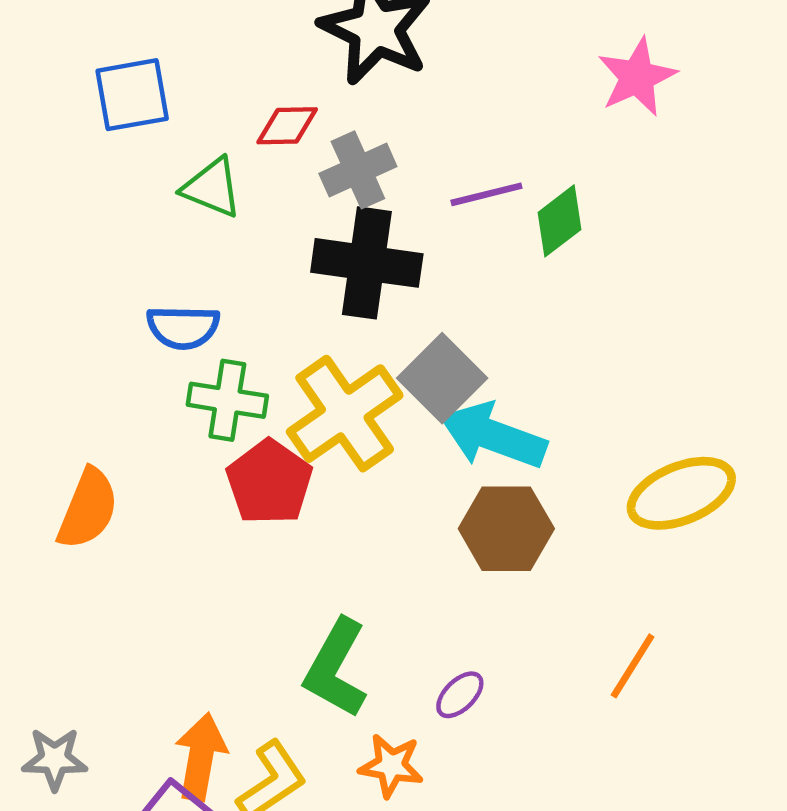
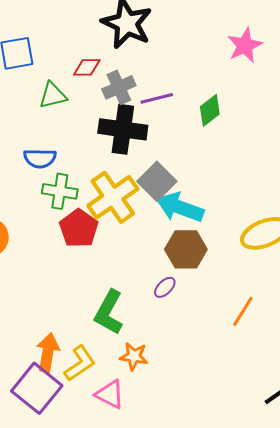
green triangle: (212, 188) -> (53, 95), turned -36
purple line: (486, 194) -> (157, 98), moved
purple ellipse: (460, 695) -> (165, 287), moved

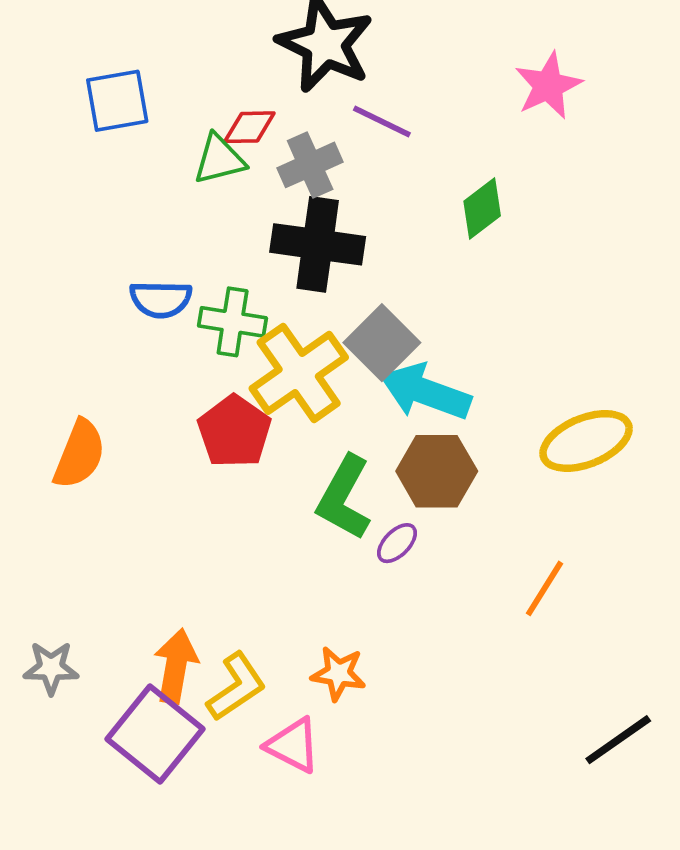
green triangle: (53, 95) -> (219, 159), moved
purple line: (157, 98) -> (382, 121), moved, turned 40
green cross: (60, 191) -> (233, 322), moved
green L-shape: (109, 312) -> (344, 498), moved

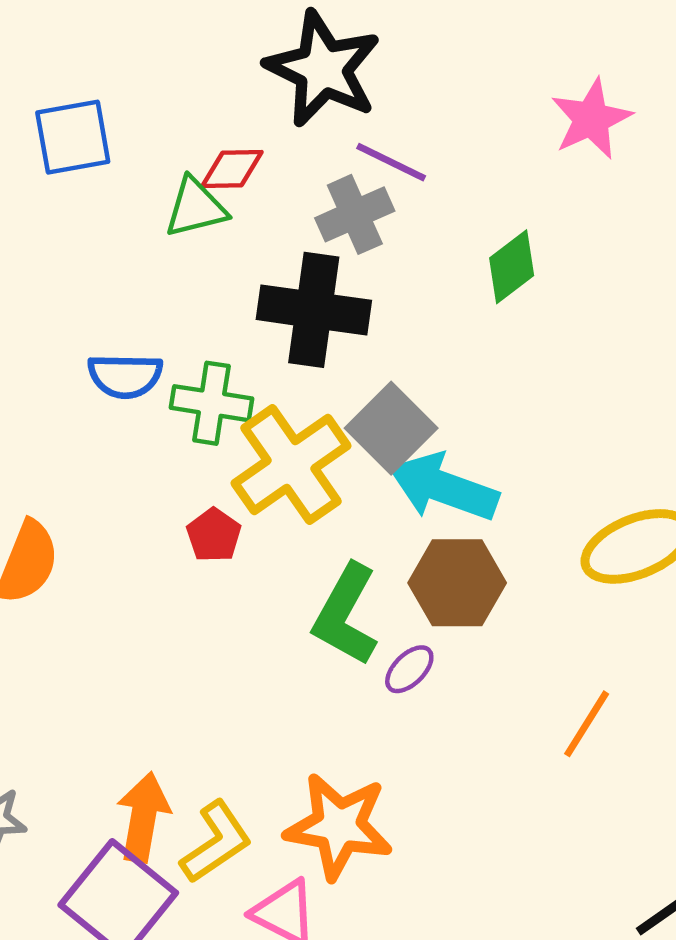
gray cross: (310, 165) -> (355, 214), moved
red pentagon: (234, 432) -> (214, 535), size x0.6
orange star: (338, 674) -> (339, 826), size x1.6

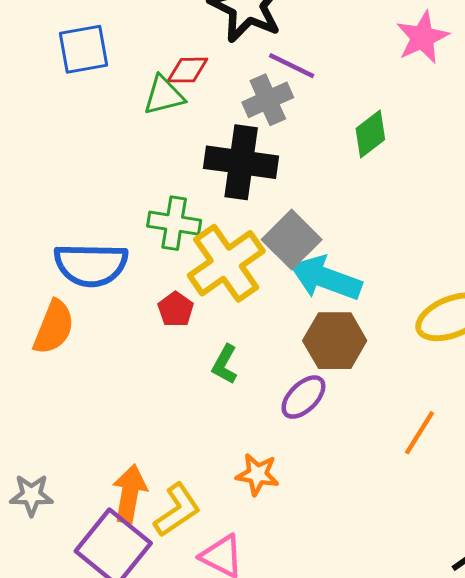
blue semicircle: (125, 376) -> (91, 265), moved, size x1.5
green L-shape: (346, 615) -> (225, 364), moved, size x0.6
purple ellipse: (409, 669) -> (303, 397), size x1.4
orange star: (339, 826) -> (257, 474), moved, size x0.6

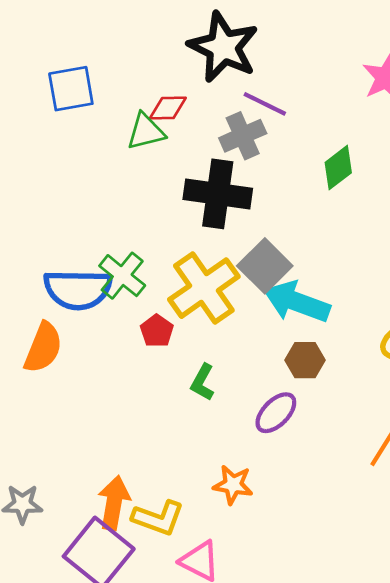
green cross: (174, 223) -> (122, 276), moved, turned 30
brown hexagon: (335, 341) -> (305, 360), size x0.7
yellow L-shape: (177, 510) -> (158, 518), turned 54

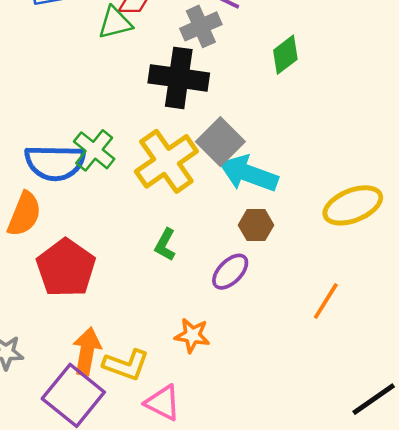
red pentagon: (157, 331) -> (66, 268), moved, size x2.0

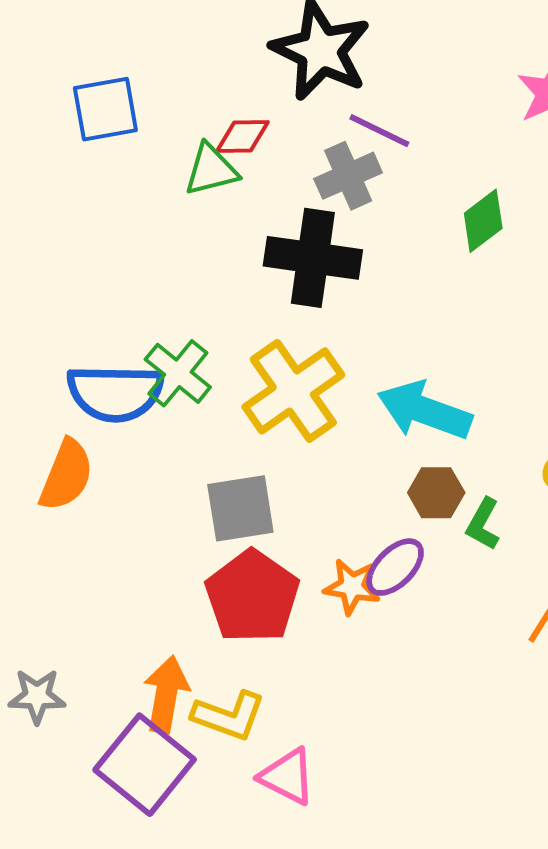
gray square: (220, 142) -> (240, 508), moved, turned 36
green L-shape: (165, 245) -> (483, 524), moved
red pentagon: (66, 268) -> (252, 596), moved
orange star: (192, 335) -> (352, 587), moved

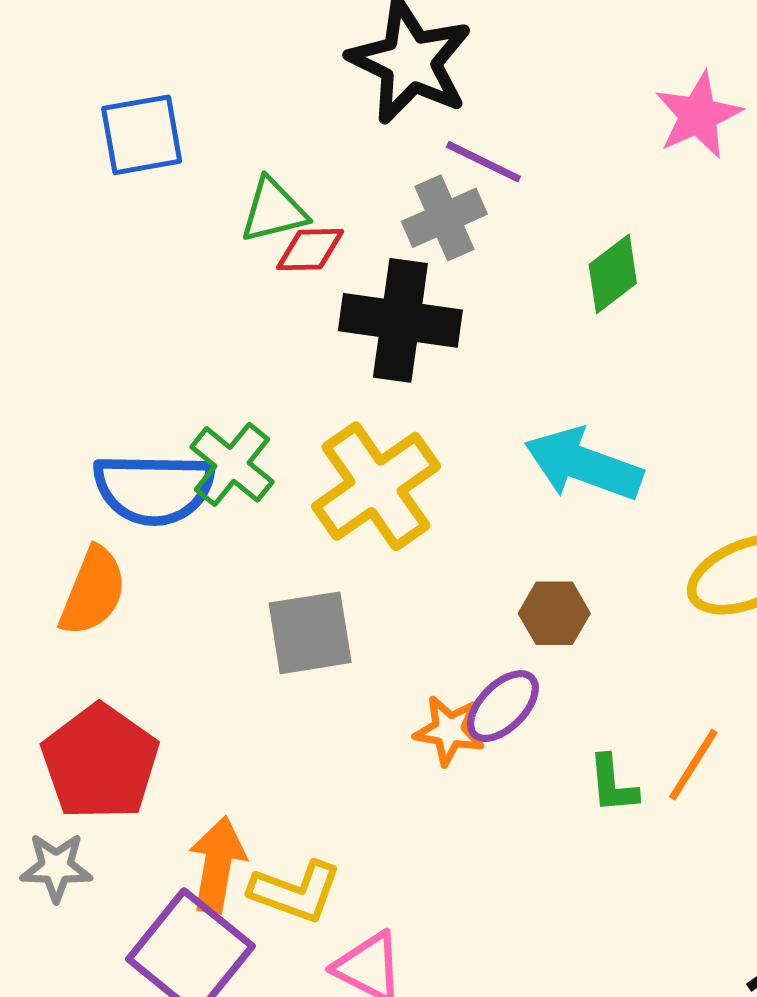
red diamond: (242, 137) -> (310, 250), moved
cyan arrow: (424, 411) -> (584, 464), moved
green L-shape: (483, 524) -> (613, 784), moved, turned -34
red pentagon: (252, 596) -> (100, 762), moved

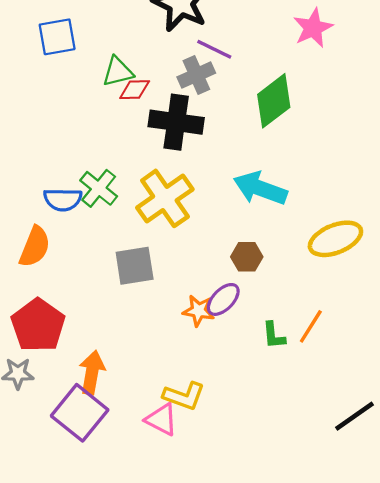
green diamond: (613, 274) -> (274, 101), size x1.5
blue semicircle: (154, 489) -> (63, 200), size x0.7
yellow L-shape: (295, 892) -> (184, 396), moved

